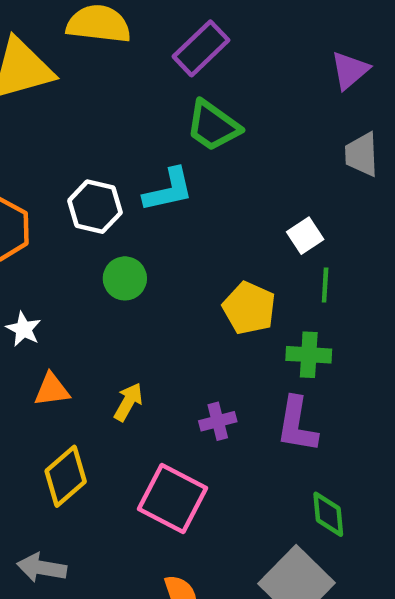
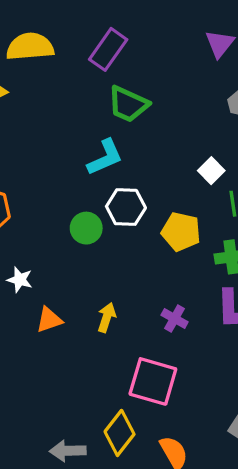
white hexagon: (95, 207) -> (126, 207), moved
purple cross: (218, 421) -> (175, 319), turned -35
yellow diamond: (66, 476) -> (120, 433), moved

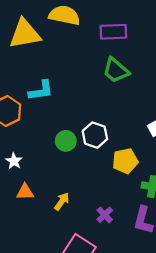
purple rectangle: (108, 49) -> (113, 32), turned 36
cyan L-shape: (105, 157) -> (41, 91), moved
yellow pentagon: (181, 232) -> (125, 161), turned 30

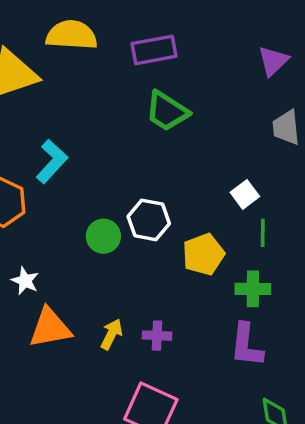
cyan L-shape: (41, 91) -> (52, 161), turned -32
orange triangle: (25, 192) -> (50, 328), size x1.5
purple cross: (105, 215) -> (157, 336), moved, turned -35

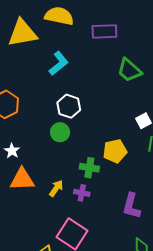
green trapezoid: (167, 111) -> (129, 70), moved
cyan L-shape: (52, 161) -> (59, 63), moved
white hexagon: (149, 220) -> (69, 106), moved
green cross: (253, 289) -> (89, 168), moved

